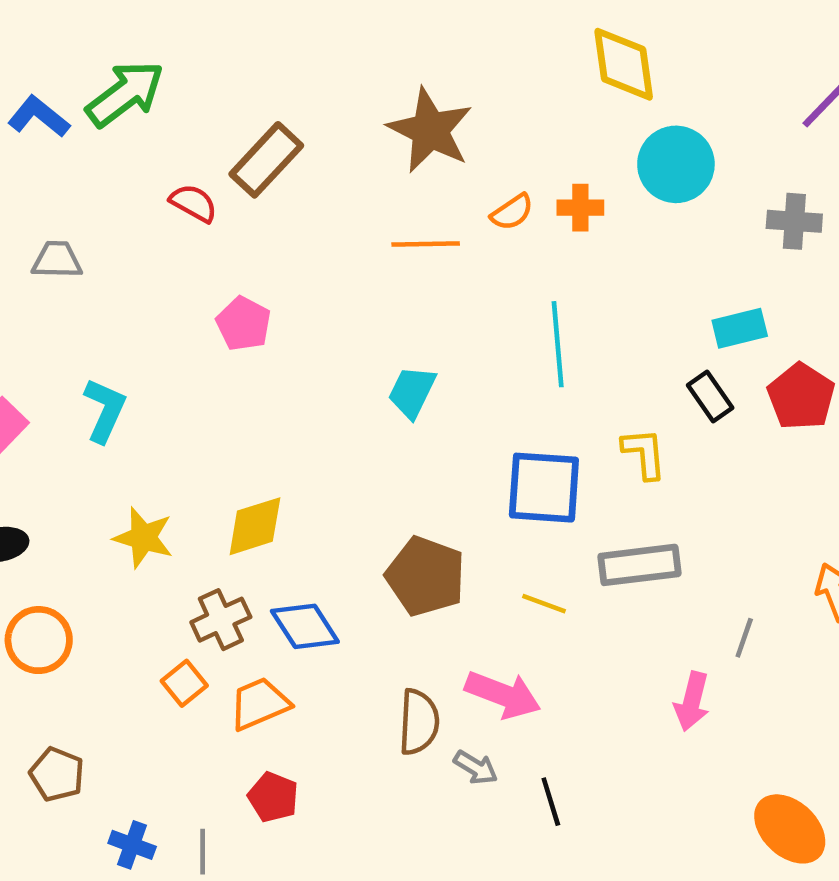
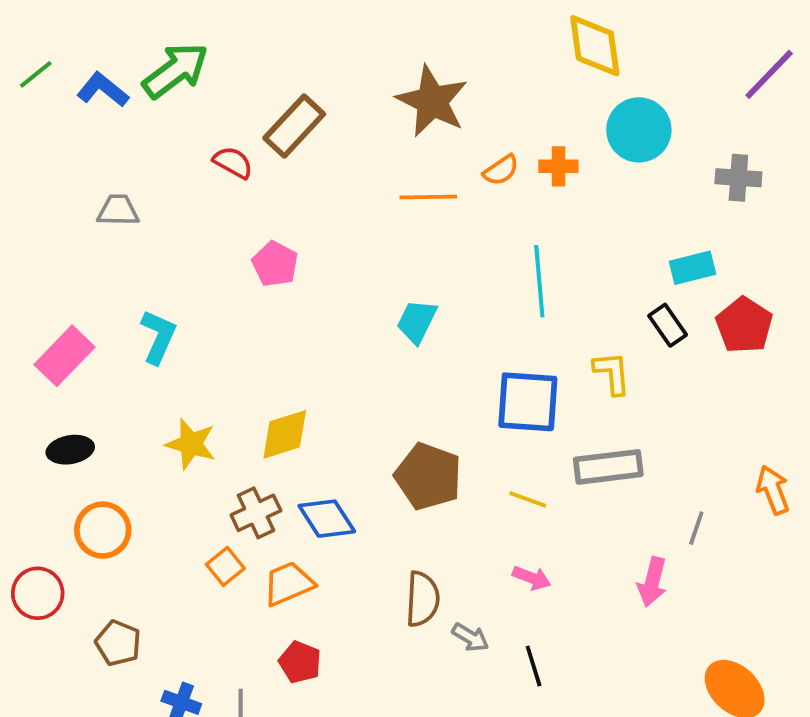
pink arrow: (503, 695) -> (532, 578), moved, size x0.6

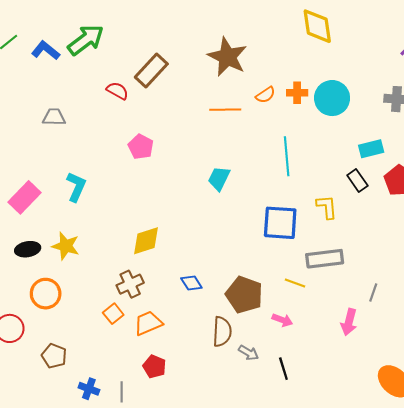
cyan circle: (639, 130) -> (332, 98), moved
yellow star: (191, 444) -> (66, 246), moved
brown pentagon: (428, 476) -> (244, 295), moved
yellow line: (528, 499) -> (295, 283), moved
blue diamond: (327, 519) -> (191, 283), moved, size x0.7

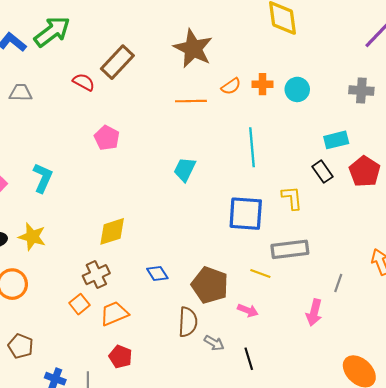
cyan circle: (332, 98) -> (297, 89), size x0.7
gray trapezoid: (54, 117) -> (21, 93), moved

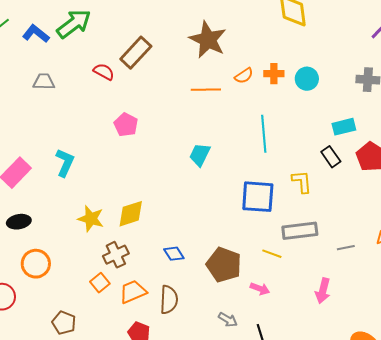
yellow star: (32, 237) -> (91, 219), moved
gray line: (338, 283) -> (346, 248), moved, turned 60
brown semicircle: (188, 322) -> (169, 300), moved
brown pentagon: (21, 346) -> (64, 323), moved

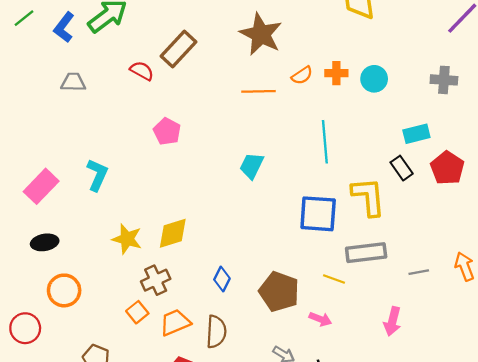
blue L-shape: (36, 34) -> (64, 27), turned -92
yellow L-shape: (302, 182) -> (368, 197), size x1.5
blue diamond: (174, 254) -> (222, 279), turned 60

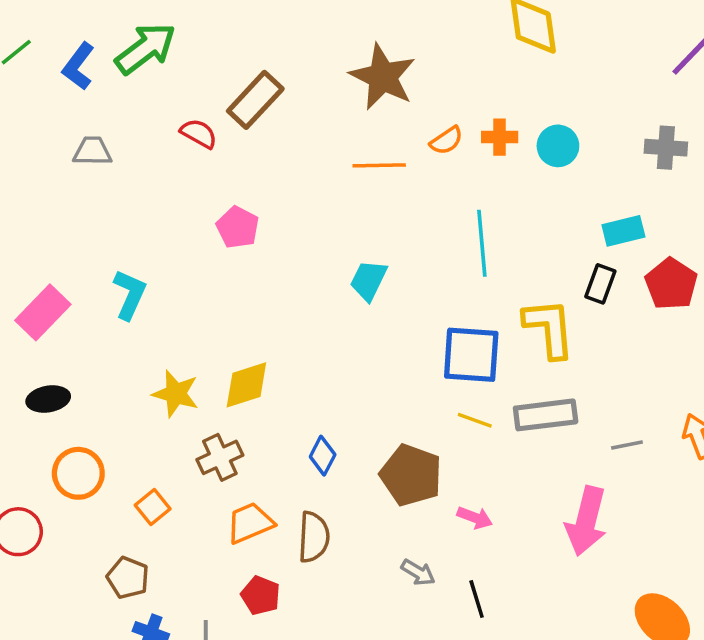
black rectangle: (402, 168) -> (600, 284), turned 55
yellow line: (334, 279) -> (475, 420), moved
orange square: (137, 312) -> (153, 507), moved
pink arrow: (392, 321) -> (586, 521), size x1.5

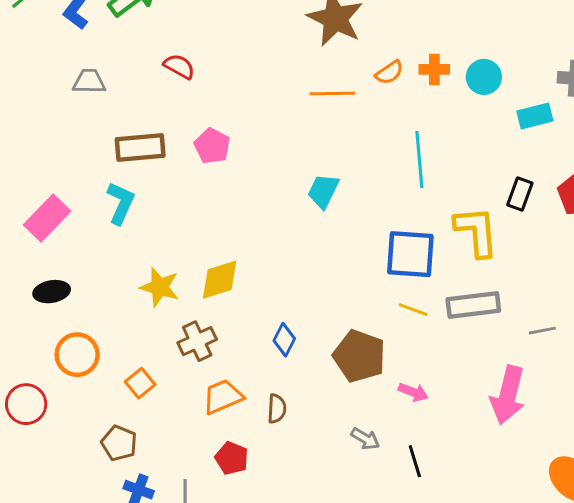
brown rectangle: (255, 100) -> (140, 147), moved, turned 42
cyan rectangle: (623, 231) -> (535, 116), moved
brown semicircle: (314, 537) -> (277, 409), size x0.7

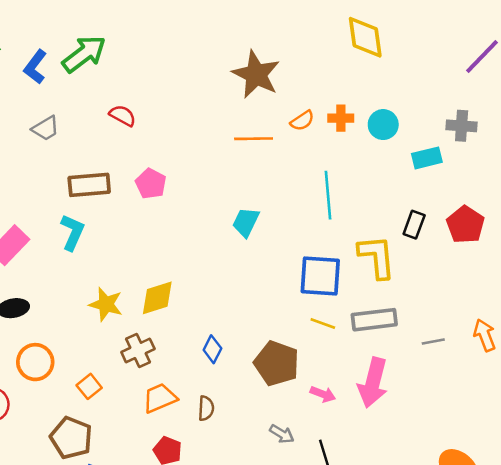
gray trapezoid: (89, 81) -> (46, 128), turned 148
pink arrow: (508, 395) -> (373, 383), moved
brown pentagon: (119, 443) -> (71, 438), size x1.4

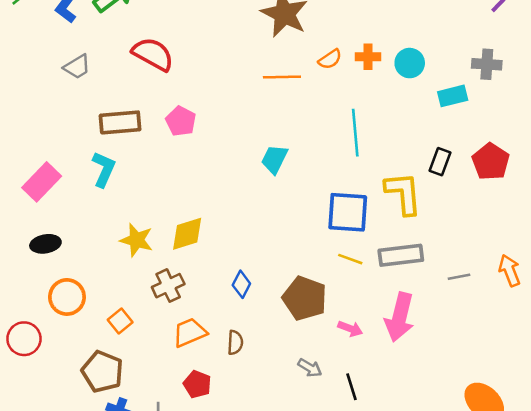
red semicircle: (123, 116) -> (153, 54), size x1.6

